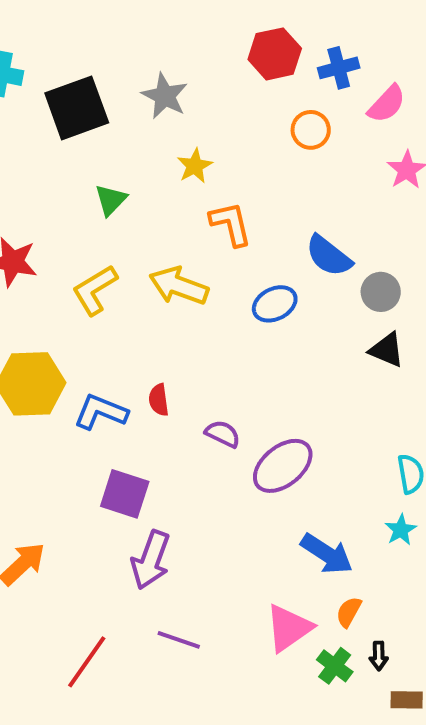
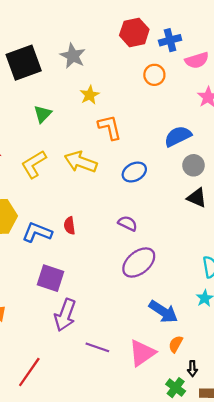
pink semicircle: (387, 104) -> (197, 60), turned 30
blue semicircle: (329, 256) -> (178, 136), moved, turned 116
purple semicircle: (223, 434) -> (128, 223), moved
purple line: (179, 640) -> (97, 347), moved
green cross: (335, 666) -> (176, 388), moved

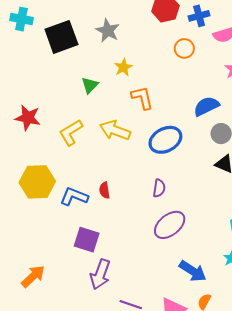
green triangle: (43, 114) -> (90, 85), moved
blue ellipse: (134, 172) -> (165, 140), size x1.4
purple semicircle: (128, 223) -> (159, 188), turned 72

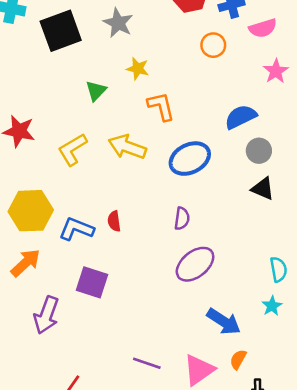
yellow star: (123, 67) -> (138, 69), turned -30
purple arrow: (100, 274) -> (46, 315), moved
orange arrow: (33, 276) -> (25, 263), moved

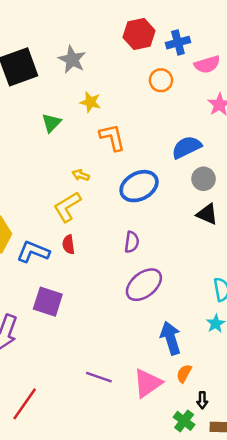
yellow arrow: (127, 147) -> (81, 175), size x0.5
yellow L-shape: (72, 149) -> (67, 207), moved
blue arrow: (224, 322) -> (171, 338), turned -140

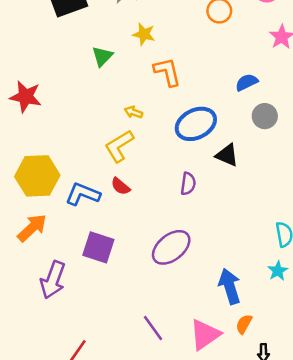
blue semicircle: (186, 147) -> (247, 82), size x0.7
black triangle: (207, 214) -> (227, 155), moved
red semicircle: (68, 244) -> (120, 186), turned -42
purple ellipse: (144, 285) -> (171, 247), moved
purple line: (99, 377) -> (153, 328), turned 35

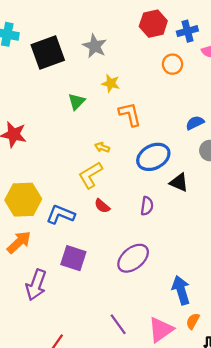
red semicircle: (120, 186) -> (102, 206), moved

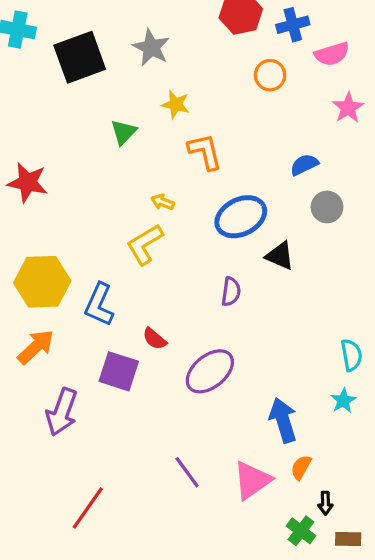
red semicircle: (102, 206) -> (155, 339), moved
blue L-shape: (61, 214) -> (99, 305), turned -88

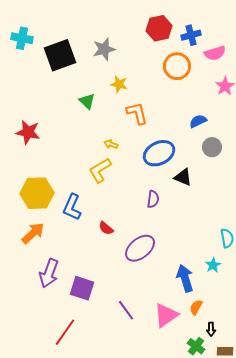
gray star: (151, 47) -> (104, 49), turned 30
orange circle: (270, 75) -> (177, 66), size x1.4
green triangle: (124, 132) -> (87, 101), turned -30
purple square: (119, 371) -> (82, 288), moved
cyan star: (343, 401) -> (213, 265), moved

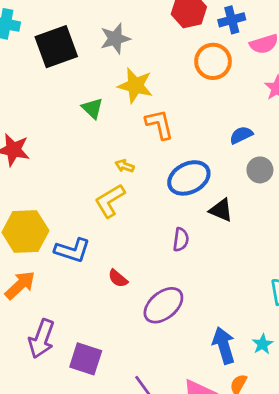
yellow star: (119, 84) -> (135, 85), size x1.5
blue L-shape: (72, 207) -> (72, 250), turned -96
cyan star: (213, 265) -> (263, 344), moved

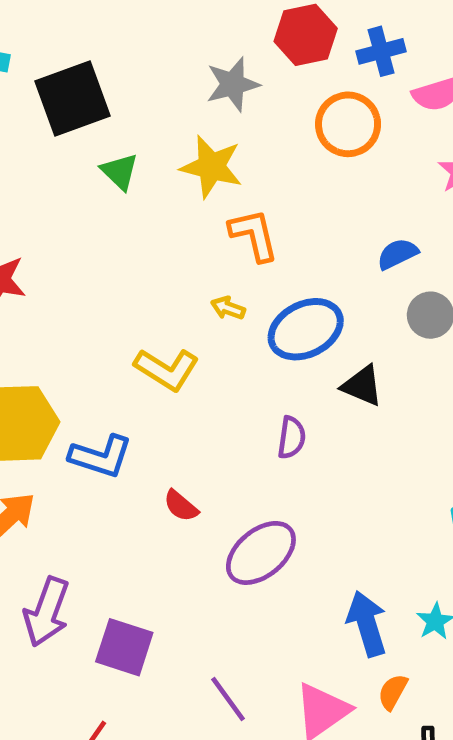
gray star: (115, 39) -> (233, 84), moved
green triangle: (92, 108) -> (120, 171), moved
yellow arrow: (125, 166) -> (228, 308), moved
yellow L-shape: (110, 201) -> (167, 369), turned -117

